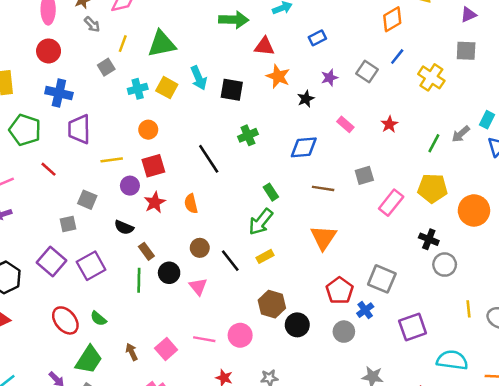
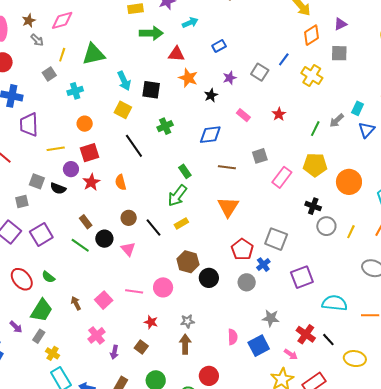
orange diamond: (392, 19) -> (312, 35), moved
yellow square: (167, 88) -> (123, 110), moved
black semicircle: (124, 227) -> (58, 188), moved
green line: (139, 280) -> (80, 245), turned -54
yellow line: (468, 309) -> (351, 232), moved, turned 32

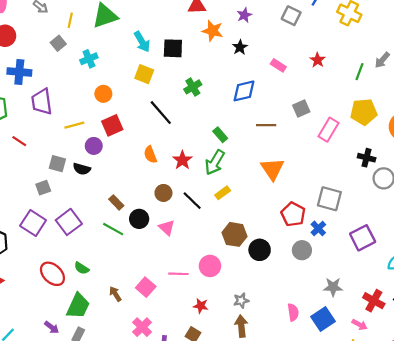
purple star: (230, 78) -> (244, 15), moved
red star: (91, 182) -> (182, 160), moved

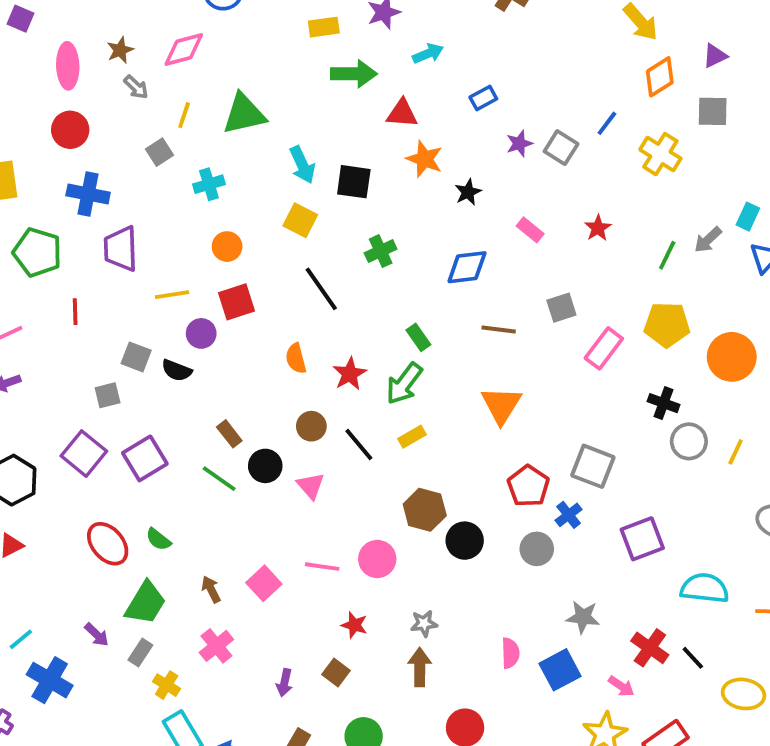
purple star: (244, 15) -> (519, 144), moved
red line: (19, 141) -> (75, 312), turned 48
pink cross: (142, 327) -> (216, 646), moved

